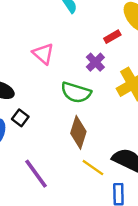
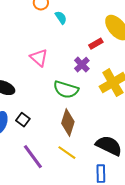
black square: (20, 118) -> (23, 120), moved
yellow line: (93, 168) -> (67, 153), moved

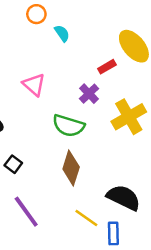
yellow line: (67, 153) -> (86, 218), moved

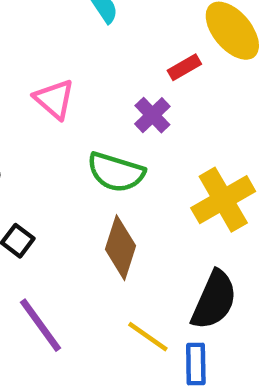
yellow cross: (129, 117) -> (223, 200), moved
black semicircle: (124, 198) -> (214, 300), turned 88

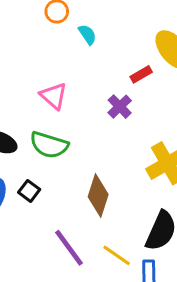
green semicircle: (116, 172) -> (49, 145), moved
purple line: (41, 325) -> (69, 248), moved

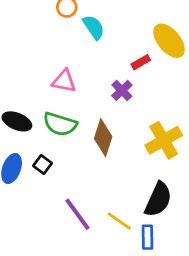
cyan semicircle: (87, 34) -> (94, 27), size x1.4
pink triangle: (54, 96) -> (64, 81), turned -30
brown diamond: (98, 196) -> (103, 138), moved

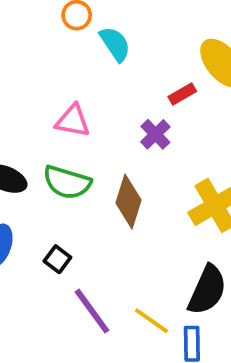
black square: (43, 164) -> (57, 259), moved

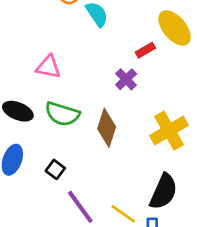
pink triangle: (73, 121) -> (48, 67), moved

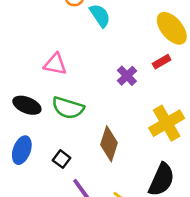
red rectangle: (145, 50) -> (162, 62), moved
brown diamond: (107, 128) -> (109, 144), moved

